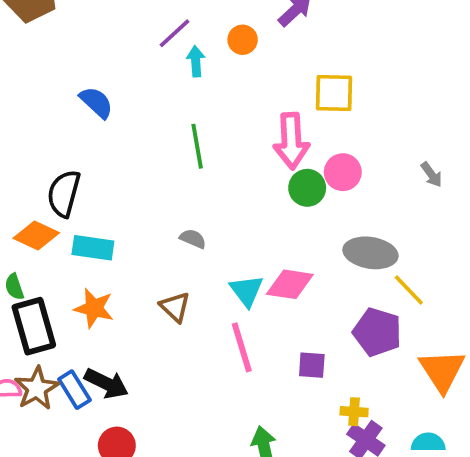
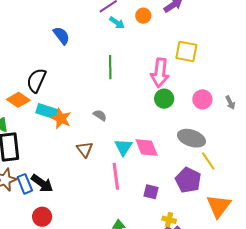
cyan arrow: (196, 61) -> (117, 23), turned 119
pink circle: (343, 172) -> (202, 99), moved
pink diamond: (290, 284) -> (147, 148), turned 50
orange star: (94, 308) -> (61, 118), moved

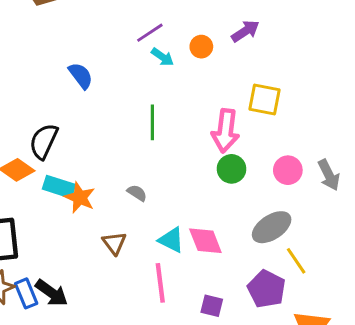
gray arrow: (230, 103) -> (329, 175), size x1.5
gray ellipse: (191, 138) -> (272, 227), turned -52
cyan triangle: (123, 147) -> (171, 240), turned -36

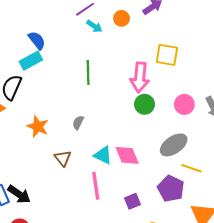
cyan rectangle: (59, 187) -> (31, 61), moved, turned -45
gray semicircle: (137, 193) -> (78, 123), turned -96
yellow line: (296, 261) -> (191, 168), turned -36
purple square: (212, 306) -> (132, 201), turned -35

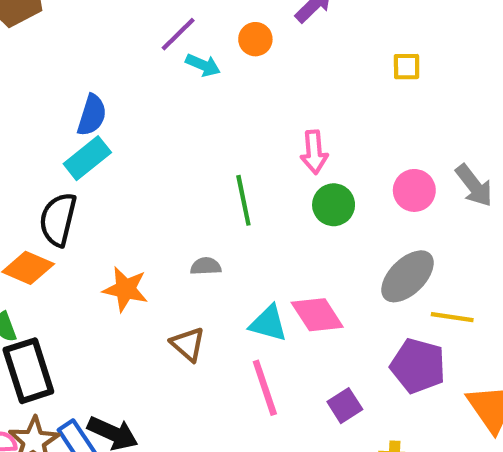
blue semicircle: (37, 40) -> (92, 115), turned 66
yellow square: (167, 55) -> (407, 67), moved, size x0.6
green line: (88, 73) -> (243, 200), moved
pink arrow: (140, 77) -> (314, 152), size x0.7
gray semicircle: (78, 123) -> (206, 266), turned 72

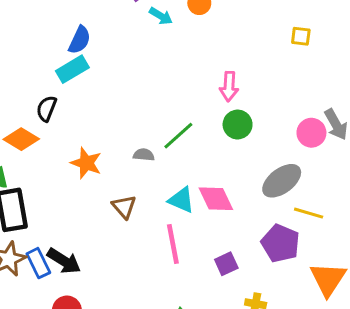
pink circle: (414, 190) -> (311, 133), moved
green line: (243, 200) -> (178, 136), moved, turned 52
black semicircle: (58, 219) -> (46, 109), size x0.7

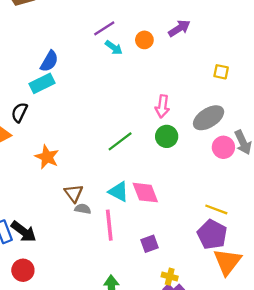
gray semicircle: (144, 155) -> (83, 209), moved
gray ellipse: (282, 181) -> (209, 118), moved
purple pentagon: (280, 243) -> (212, 235), moved

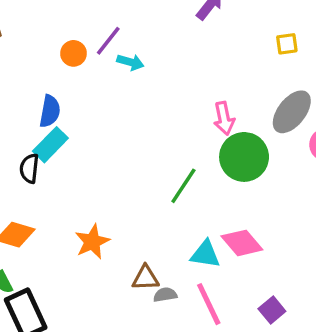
orange circle: (144, 40) -> (73, 53), moved
black semicircle: (19, 112) -> (29, 168), moved
green circle: (167, 136) -> (244, 157), size x1.5
orange star: (47, 157) -> (92, 242), turned -30
brown triangle: (74, 193) -> (145, 278), turned -36

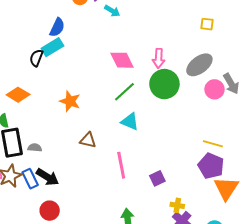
orange star: (92, 242) -> (70, 101), moved, turned 30
pink diamond: (242, 243) -> (122, 60), moved
cyan triangle: (205, 254) -> (130, 121), moved
gray semicircle: (165, 295) -> (35, 148), moved

